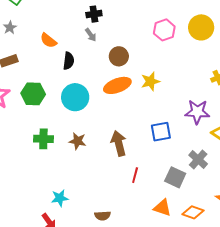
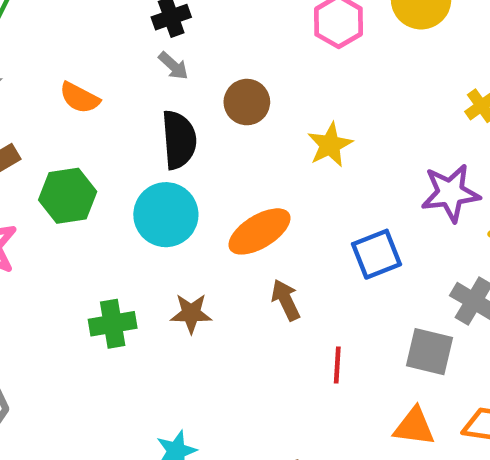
black semicircle: (69, 61) -> (179, 140), moved, size x1.4
orange ellipse: (117, 85) -> (259, 231), moved
green hexagon: (33, 94) -> (68, 196), moved
brown arrow: (119, 143) -> (286, 300), size x0.7

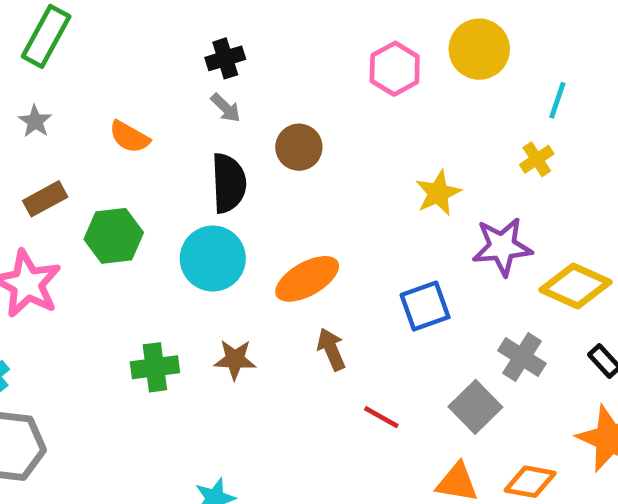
yellow star: (330, 145) -> (438, 193), moved
gray square: (429, 352) -> (475, 407), turned 30
red line: (337, 365) -> (381, 417), turned -66

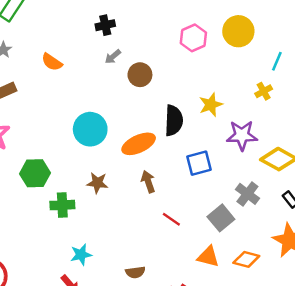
gray arrow: (226, 108) -> (113, 57), moved, turned 91
black semicircle: (229, 183) -> (174, 120), moved
green hexagon: (114, 236) -> (35, 173), moved
green cross: (155, 367) -> (62, 205), moved

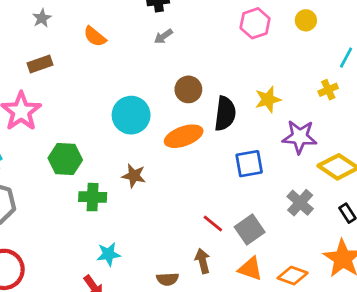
yellow circle: (238, 31) -> (306, 20), size x0.6
brown circle: (140, 75) -> (188, 89), moved
brown arrow: (148, 182) -> (203, 261), moved
gray square: (221, 218) -> (250, 229), moved

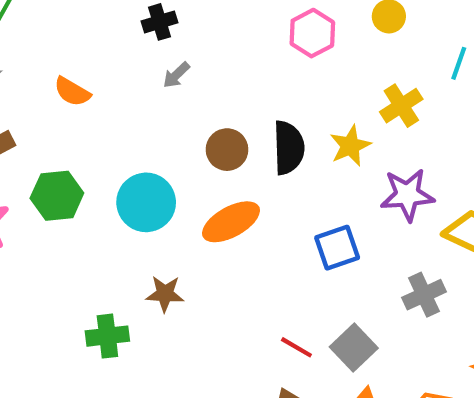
yellow cross: (328, 90) -> (401, 106), moved, size x1.4
black semicircle: (225, 114) -> (289, 148), moved
green hexagon: (65, 159) -> (57, 196), moved
gray cross: (300, 203) -> (424, 295), turned 32

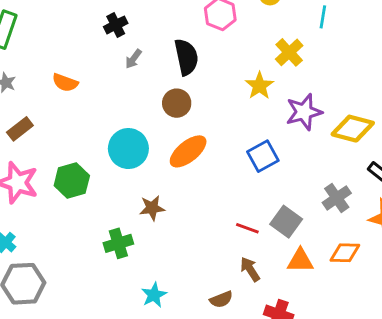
black semicircle: (289, 148) -> (186, 57), moved
green hexagon: (57, 196) -> (72, 181), moved
gray cross: (424, 295) -> (337, 198), moved

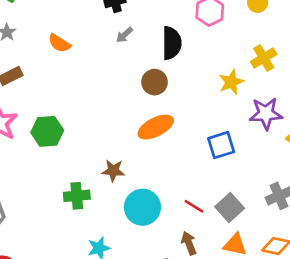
cyan circle: (128, 149) -> (142, 207), moved

